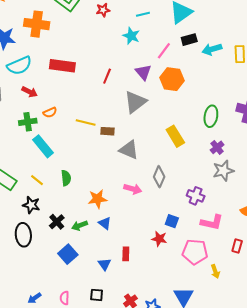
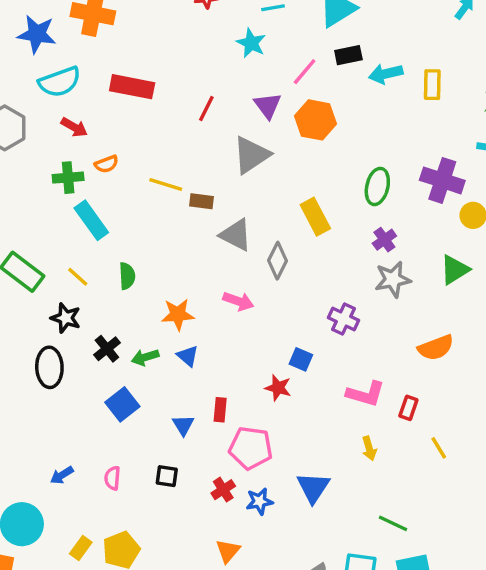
gray diamond: (159, 177) -> (278, 261), moved
pink L-shape: (212, 222) -> (366, 394), moved
pink pentagon: (195, 252) -> (251, 448), moved

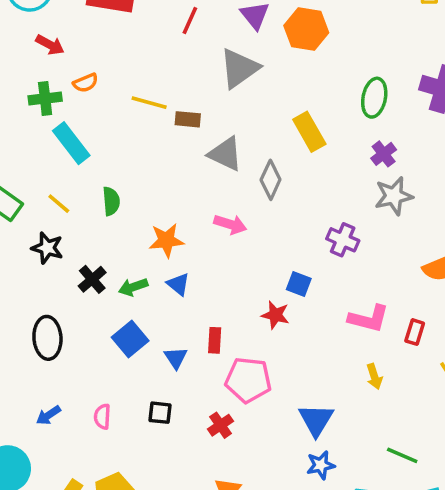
black ellipse: (49, 367) -> (47, 338), moved
blue square: (122, 404) -> (130, 339), moved
blue star: (259, 501) -> (321, 465), moved

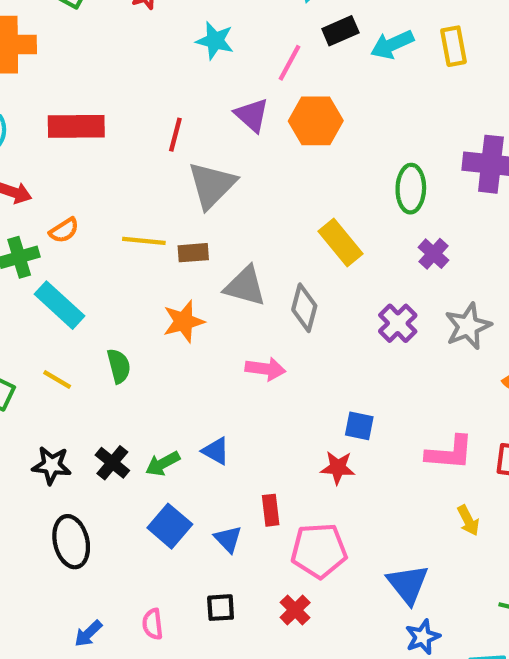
gray triangle: (239, 68) -> (212, 185), moved
gray star: (394, 196) -> (468, 326), moved
orange star: (166, 240) -> (184, 321), moved
purple cross: (343, 240) -> (398, 323), moved, turned 32
black star: (47, 248) -> (52, 465), moved

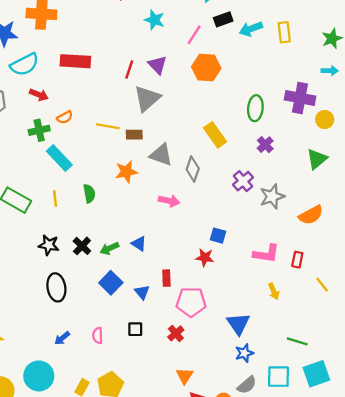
purple triangle: (252, 115) -> (157, 65), moved
gray star: (468, 326) -> (272, 196), moved
yellow line: (57, 380) -> (55, 198), turned 49

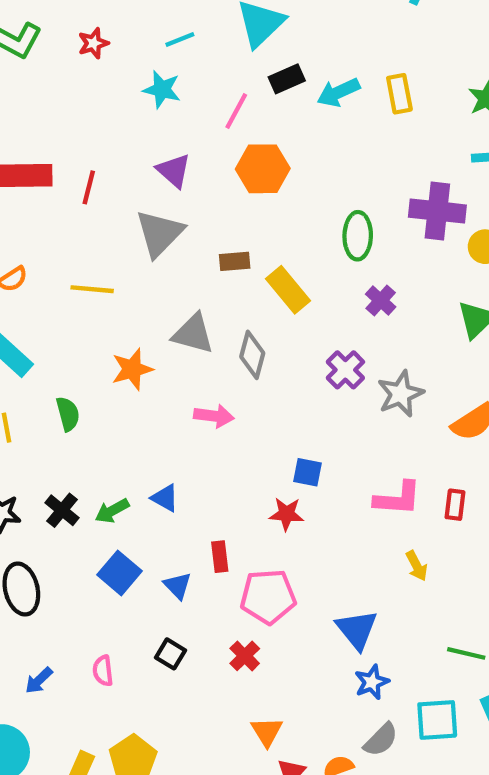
red line: (129, 70) -> (89, 187), moved
brown rectangle: (134, 135) -> (235, 261), moved
black square: (135, 329) -> (170, 654), turned 35

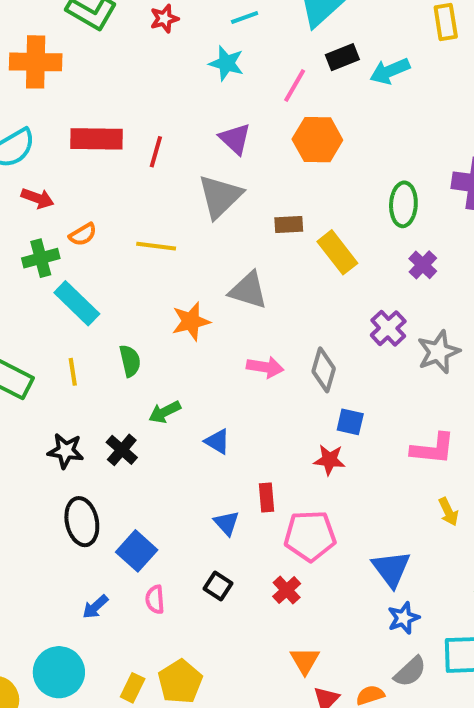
yellow rectangle: (399, 94) -> (446, 22), moved
gray diamond: (252, 355) -> (324, 370), moved
green arrow: (112, 511) -> (165, 412), moved
blue square: (120, 573) -> (137, 551), moved

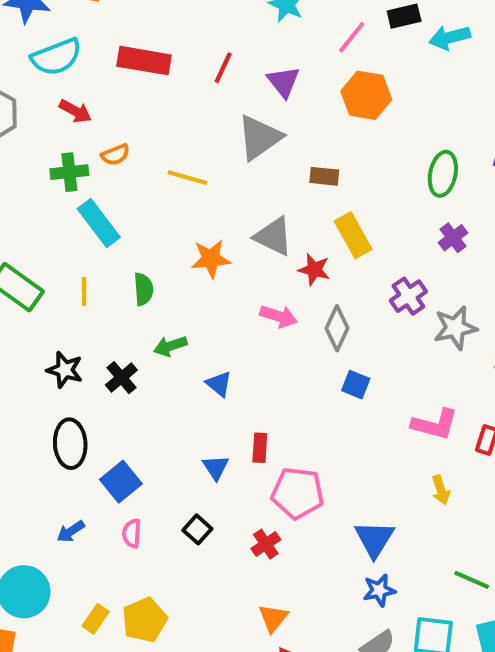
red line: (156, 152) -> (223, 68), moved
yellow rectangle: (337, 252) -> (353, 235), moved
red star: (329, 460) -> (314, 270), moved

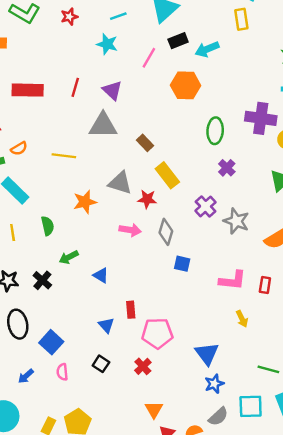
orange hexagon: (366, 95) -> (186, 85), moved
gray triangle: (259, 137) -> (103, 125), turned 44
brown rectangle: (324, 176) -> (145, 143), turned 49
gray star: (455, 328) -> (236, 221), turned -30

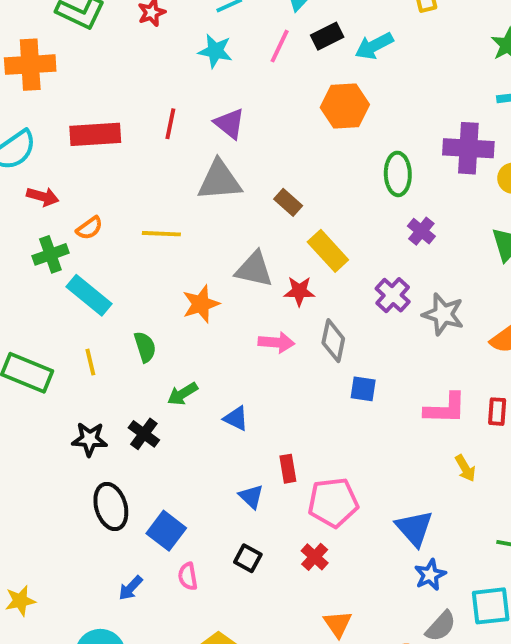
pink line: (149, 58) -> (280, 46), moved

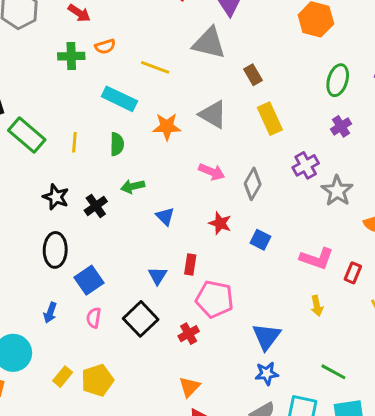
red star: (299, 291) -> (220, 223), moved
cyan rectangle: (89, 295) -> (119, 99), moved, turned -32
blue square: (363, 389) -> (260, 240), moved
black square: (248, 558) -> (141, 319), size x1.6
blue arrow: (131, 588) -> (50, 313), turned -42

